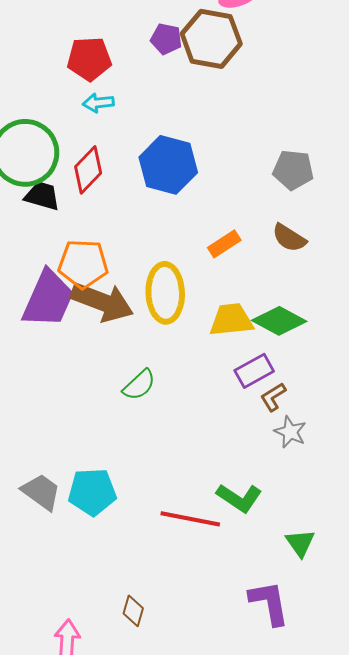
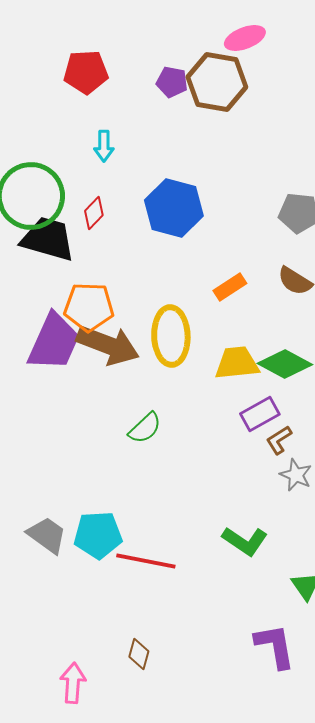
red pentagon: (89, 59) -> (86, 72), moved
cyan arrow: (98, 103) -> (104, 146), turned -84
red diamond: (88, 170) -> (94, 213), size x0.7
black trapezoid: (42, 196) -> (48, 239), size x1.5
red line: (190, 519) -> (146, 561), moved

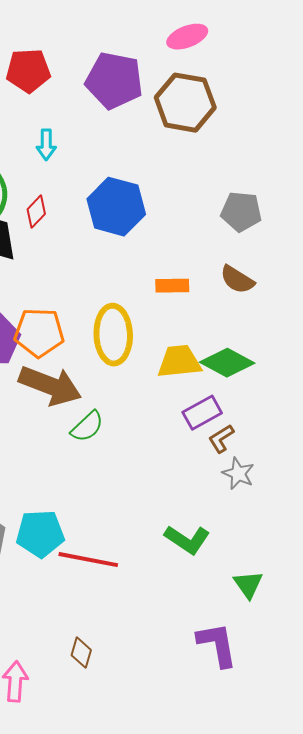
purple pentagon: (172, 82) -> (114, 81), size x1.8
brown hexagon: (217, 82) -> (185, 103), moved
orange rectangle: (230, 287) -> (172, 286), turned 32
orange pentagon: (89, 307) -> (39, 333), moved
brown arrow: (108, 345) -> (50, 386), moved

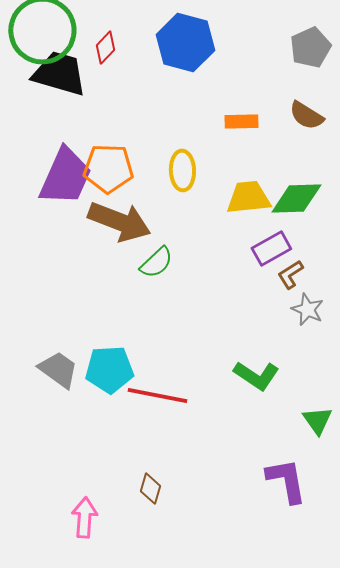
gray pentagon: (241, 212) -> (310, 48), turned -30
yellow ellipse: (113, 335) -> (182, 171), size x0.7
green diamond: (227, 363) -> (296, 199), turned -30

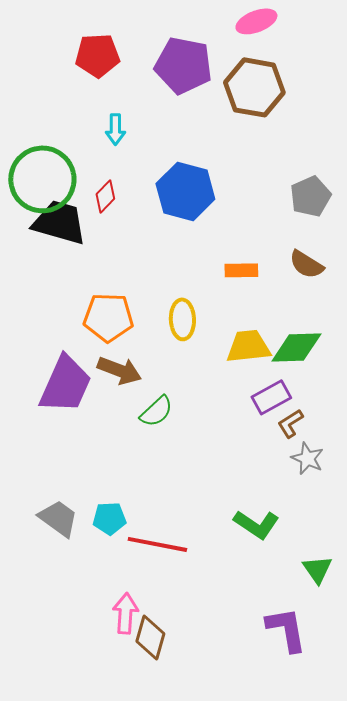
purple trapezoid: (65, 177) -> (65, 384), moved
brown arrow: (119, 222) -> (119, 370), size x0.7
cyan pentagon: (109, 370) -> (109, 518), size x0.7
brown diamond: (150, 489) -> (150, 637), size x1.4
pink arrow: (84, 518) -> (125, 613), moved

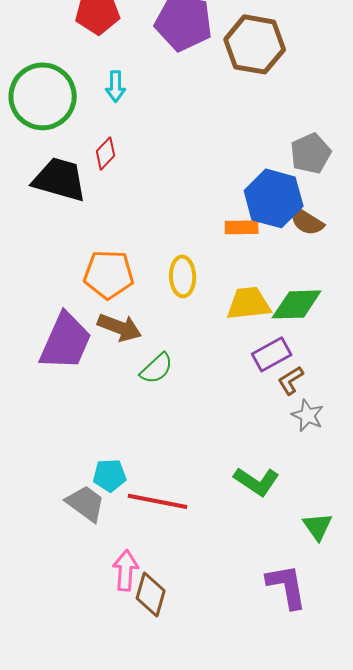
green circle: (42, 179) -> (43, 96), moved
blue hexagon: (185, 191) -> (274, 198), moved
gray trapezoid: (58, 518) -> (86, 503), moved

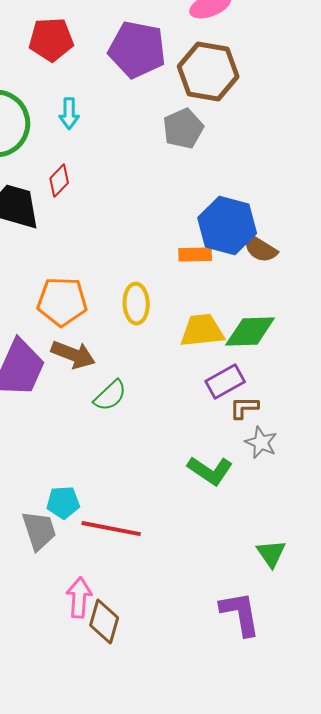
gray pentagon: (311, 153) -> (183, 129), moved
brown L-shape: (291, 380) -> (244, 408), turned 32
green L-shape: (257, 481) -> (210, 471), moved
gray trapezoid: (86, 503) -> (39, 531), turned 36

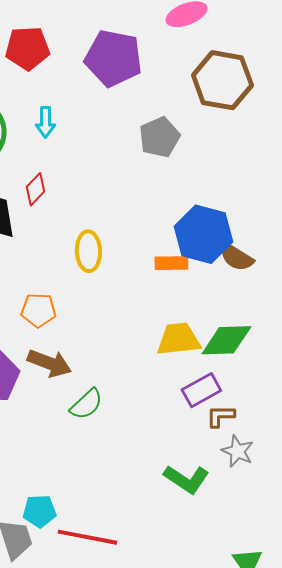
brown hexagon: (208, 72) -> (222, 80), moved
orange pentagon: (62, 302) -> (38, 310), size x0.7
yellow ellipse: (136, 304) -> (88, 251), moved

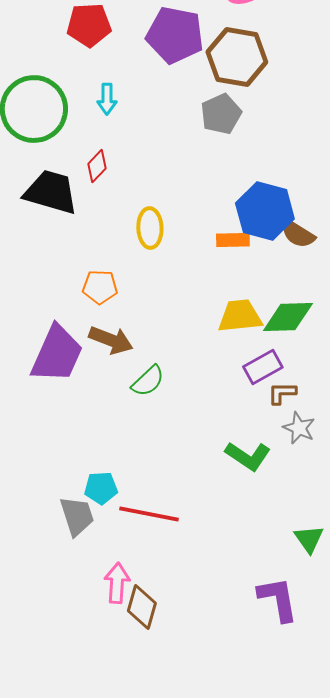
brown hexagon: (222, 80) -> (237, 57), moved

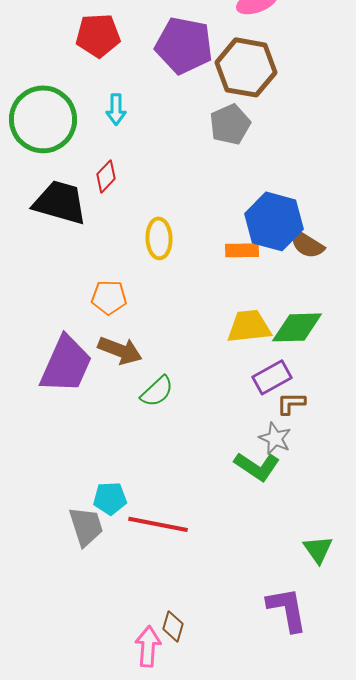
gray star: (299, 428) -> (275, 438), moved
pink arrow: (117, 583) -> (148, 646), moved
brown diamond: (142, 607) -> (173, 626), moved, size x0.7

